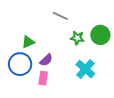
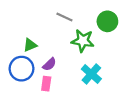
green circle: (100, 35) -> (107, 21), moved
green star: (77, 38) -> (83, 41), size x1.5

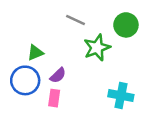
green star: (83, 41) -> (97, 48), turned -30
cyan cross: (91, 74) -> (121, 96), moved, turned -30

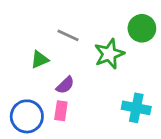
gray line: (76, 20) -> (68, 35), moved
blue circle: (25, 80) -> (27, 116), moved

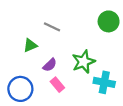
green star: (109, 54) -> (84, 62), moved
pink rectangle: (61, 111) -> (57, 85), moved, turned -48

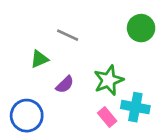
pink rectangle: (57, 85) -> (107, 117), moved

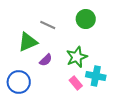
green circle: (141, 28) -> (86, 19), moved
green triangle: (39, 59) -> (28, 42), size x1.5

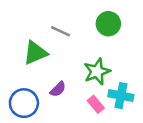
purple semicircle: (46, 60) -> (58, 89), moved

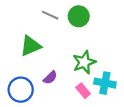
green circle: (108, 24) -> (79, 16), moved
gray line: (60, 31) -> (50, 15), moved

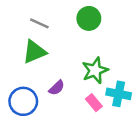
gray line: (50, 15) -> (39, 23), moved

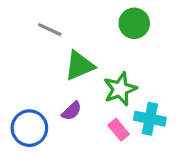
green circle: (89, 18) -> (134, 23), moved
green triangle: (34, 52) -> (79, 66), moved

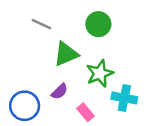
green circle: (134, 23) -> (98, 24), moved
pink rectangle: (119, 130) -> (85, 112), moved

